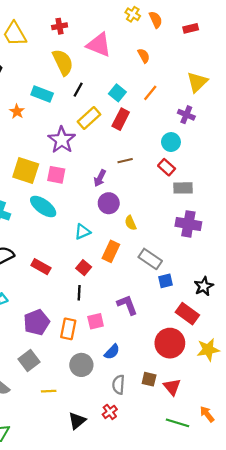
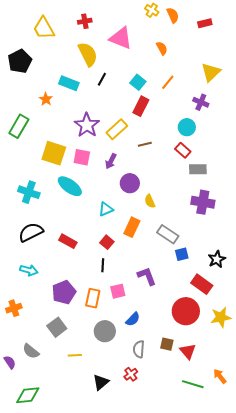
yellow rectangle: (89, 118) -> (117, 129), moved
purple arrow: (100, 178) -> (111, 161), moved

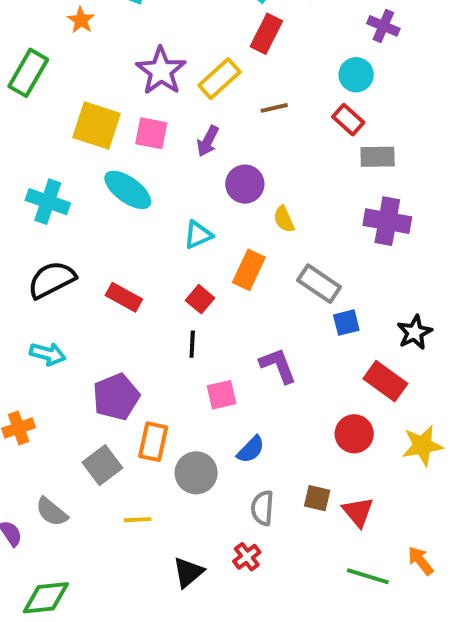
orange rectangle: (93, 298) -> (153, 442), moved
red circle: (186, 311) -> (354, 434), size x0.7

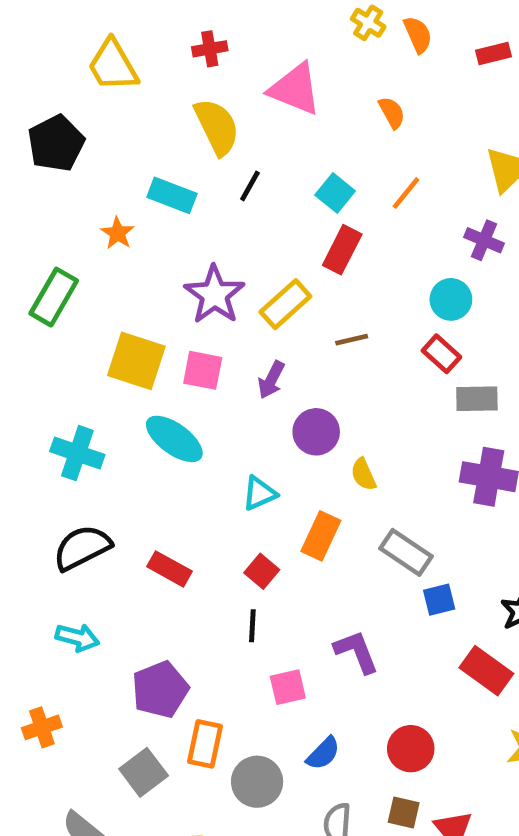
red circle: (354, 434) -> (411, 749), moved

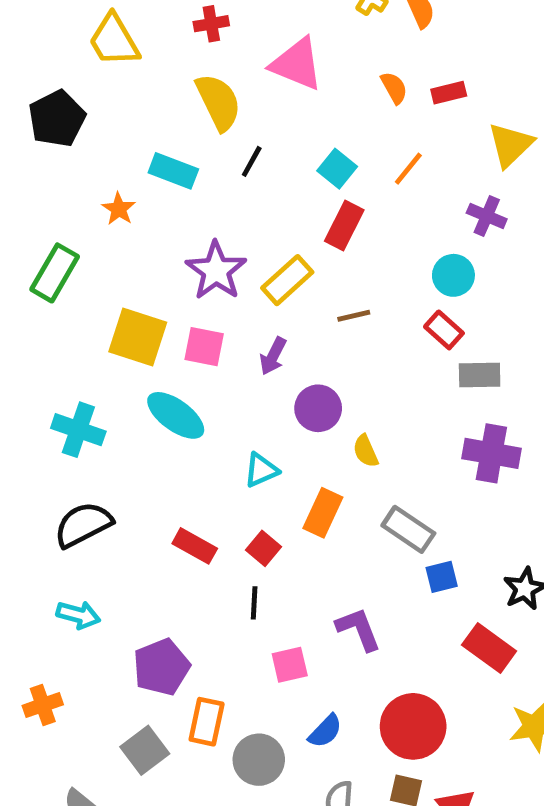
red rectangle: (493, 54) -> (449, 93), moved
red rectangle: (170, 569) -> (195, 546), moved
red circle: (411, 749) -> (413, 726), size x1.4

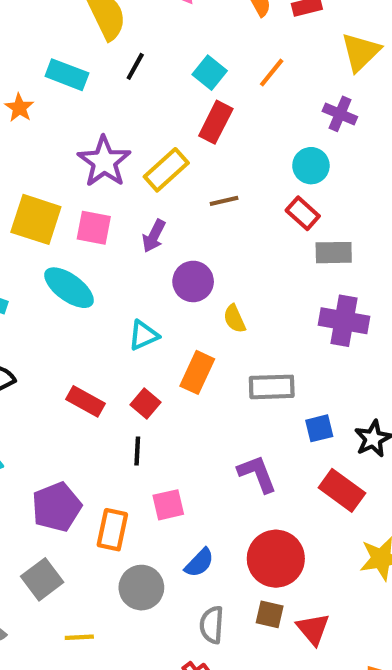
gray rectangle: (408, 529) -> (272, 387), turned -36
blue square: (442, 577) -> (319, 428), moved
purple L-shape: (358, 629) -> (257, 474), moved
orange rectangle: (207, 722) -> (112, 530), moved

